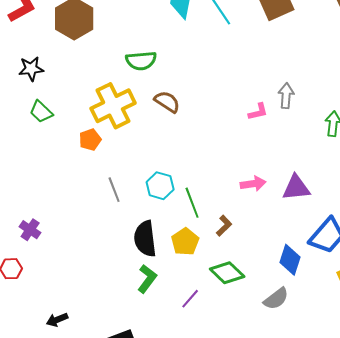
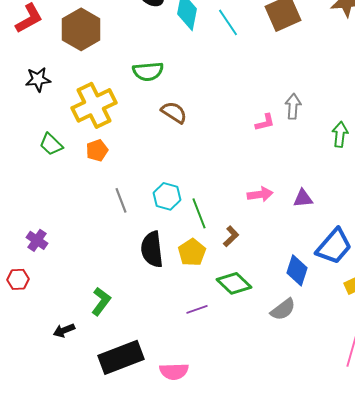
yellow cross: (113, 106) -> (94, 105), moved
green trapezoid: (41, 112) -> (51, 144), moved
purple triangle: (296, 188) -> (303, 198), size x0.7
green L-shape: (147, 279) -> (101, 301), moved
purple line: (190, 299) -> (197, 309), turned 30

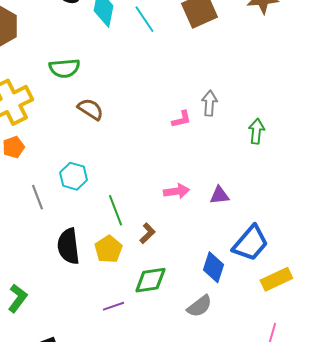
cyan hexagon: (167, 196) -> (73, 176), moved
green diamond: (234, 283) -> (150, 280), turned -52

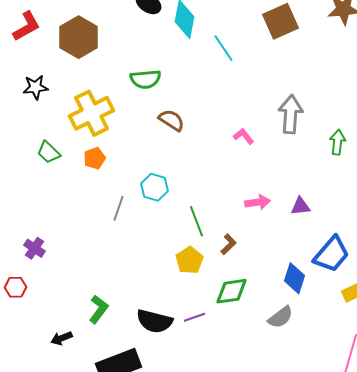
cyan line: (144, 19) -> (224, 48), moved
gray arrow: (209, 103) -> (290, 114), size x1.5
pink L-shape: (181, 119) -> (244, 136), moved, turned -115
gray line: (37, 197) -> (118, 208), turned 40
black semicircle: (68, 246) -> (154, 321), moved, turned -69

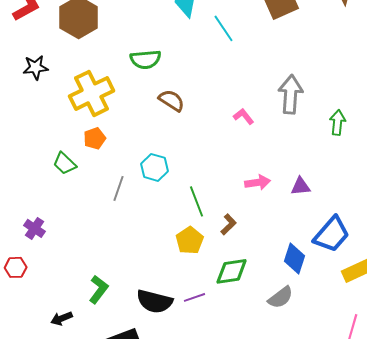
green trapezoid: (48, 152) -> (65, 163), moved

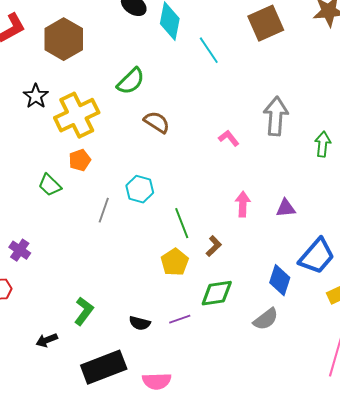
green semicircle: (146, 59) -> (131, 81), turned -40
black star: (36, 67) -> (36, 96), moved, turned -30
pink arrow: (258, 182) -> (243, 204), turned -80
black semicircle: (155, 301) -> (140, 323), size x0.6

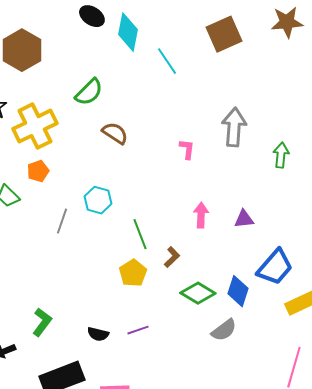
pink L-shape: (229, 138) -> (187, 149), turned 45
green diamond: (217, 293) -> (198, 293), moved, turned 40

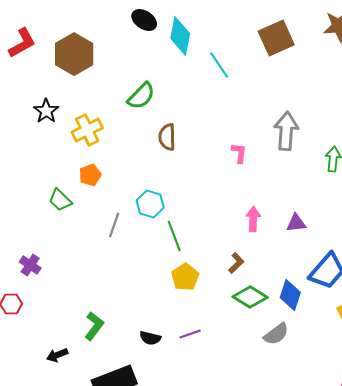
yellow cross: (35, 126) -> (87, 130), size x0.7
brown semicircle: (115, 133) -> (167, 137), turned -124
green line: (140, 234) -> (174, 236), moved
brown L-shape: (172, 257) -> (236, 263), moved

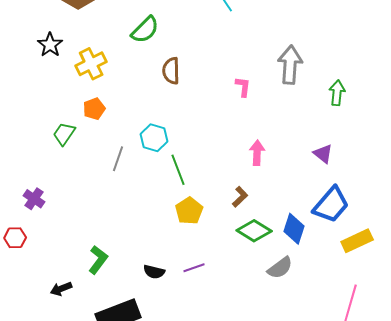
green trapezoid: (60, 200) -> (64, 134), turned 80
purple triangle: (296, 223) -> (323, 154), moved, turned 45

